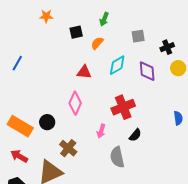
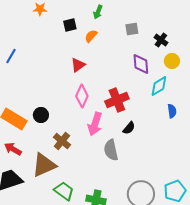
black cross: (167, 47) -> (161, 40), turned -32
cyan diamond: (117, 65) -> (159, 86), moved
red triangle: (84, 72) -> (78, 65), turned -42
pink diamond: (75, 103) -> (82, 96), moved
pink arrow: (101, 131) -> (95, 124), size x1.6

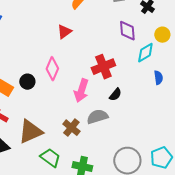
yellow circle: (172, 61) -> (162, 35), moved
pink diamond: (82, 96) -> (52, 69), moved
brown cross: (62, 141) -> (71, 128), moved
gray semicircle: (111, 150) -> (97, 117), turned 85

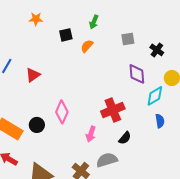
red triangle: (64, 32) -> (33, 75), moved
blue semicircle: (158, 78) -> (160, 121), moved
pink arrow: (81, 91) -> (91, 134), size x0.7

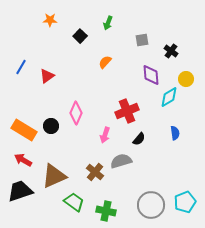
black square: (66, 35) -> (80, 36), turned -32
orange semicircle: (87, 46) -> (105, 62), moved
blue semicircle: (160, 121) -> (175, 133), moved

